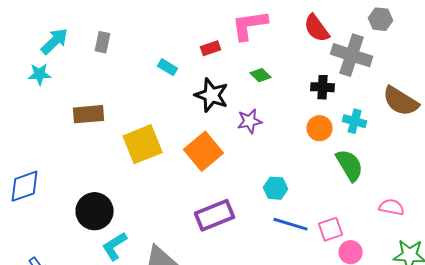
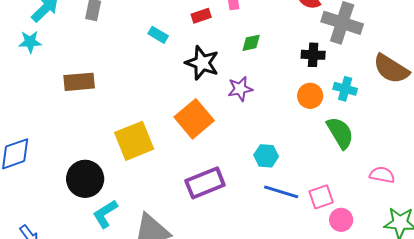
green diamond: (261, 75) -> (251, 43), turned -55
yellow square: (143, 144) -> (134, 141), moved

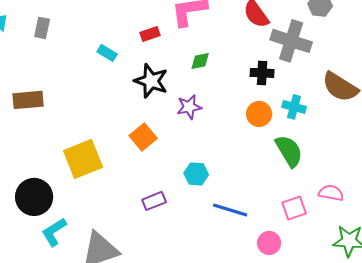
orange square: (194, 119) -> (143, 137), size x0.7
cyan hexagon: (266, 156) -> (196, 174), moved
purple rectangle: (205, 183) -> (154, 201), size x0.6
pink square: (321, 197) -> (294, 208), moved
pink circle: (341, 220) -> (269, 243), moved

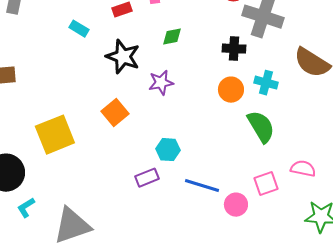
purple rectangle: (154, 201) -> (147, 178), moved
cyan L-shape: (54, 232) -> (26, 208), size x0.7
pink circle: (269, 243) -> (236, 205), moved

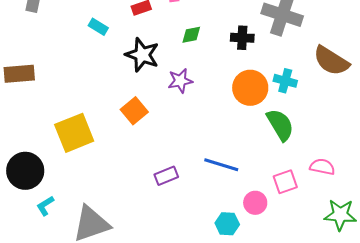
black cross: (234, 49) -> (242, 38), moved
orange circle: (231, 90) -> (250, 88), size x1.4
cyan hexagon: (168, 150) -> (227, 224), moved
blue line: (202, 186) -> (221, 165), moved

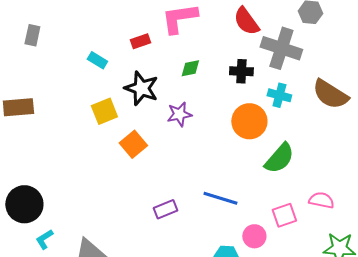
cyan cross: (285, 81) -> (279, 95), moved
green semicircle: (280, 125) -> (279, 158), turned 72
yellow square: (74, 133) -> (104, 111), moved, size x0.7

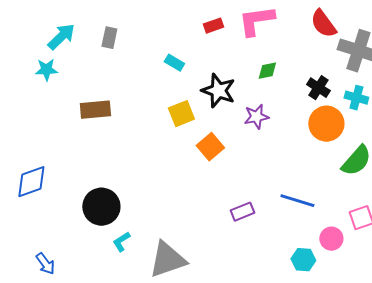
red rectangle: (140, 41) -> (213, 26), moved
black cross: (241, 71) -> (318, 88), moved, turned 30

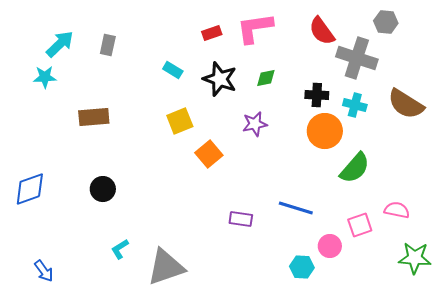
black cross: (318, 88) -> (317, 95), turned -30
black star: (218, 91) -> (220, 79), moved
black circle: (101, 207) -> (103, 189), moved, size x0.7
purple rectangle: (242, 212) -> (241, 219), turned 30

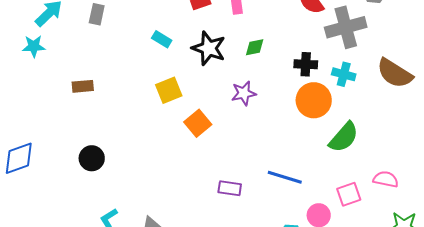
gray cross: (357, 58) -> (346, 27), turned -33
brown rectangle: (94, 117) -> (83, 86), size x0.7

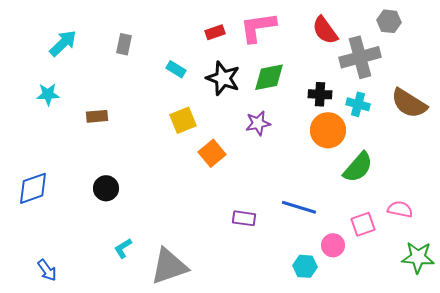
gray rectangle: (97, 14) -> (124, 44), moved
cyan star: (34, 46) -> (48, 94), moved
green diamond: (255, 47) -> (269, 77), size x1.6

